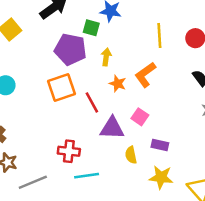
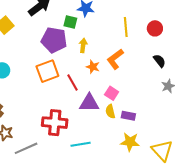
red cross: (69, 151) -> (55, 123), size x1.4
yellow semicircle: (131, 155) -> (110, 111), moved
cyan line: (87, 176) -> (81, 144), moved

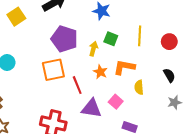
green square: (70, 22) -> (111, 39), moved
orange L-shape: (115, 59) -> (124, 67), turned 40
yellow semicircle: (110, 111) -> (139, 87), moved

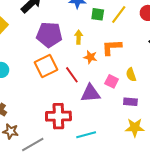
yellow line: (140, 36) -> (119, 14), turned 48
green square: (111, 39) -> (98, 14), moved
yellow semicircle: (139, 87) -> (131, 75), moved

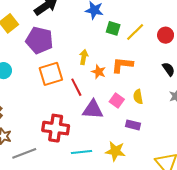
purple pentagon: (49, 35) -> (39, 40), moved
yellow arrow: (79, 37) -> (84, 57), moved
yellow star: (135, 128) -> (115, 151), moved

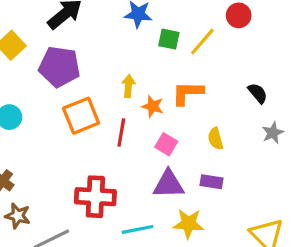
red circle: (166, 35) -> (239, 15), moved
red line: (76, 87) -> (121, 132), turned 42
pink square: (117, 101) -> (166, 144), moved
purple triangle: (93, 109) -> (169, 184), moved

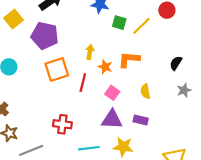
black semicircle: (258, 93) -> (176, 63), turned -112
red cross: (95, 197) -> (62, 124), size x0.7

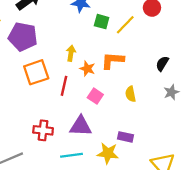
purple triangle: (112, 119) -> (81, 126), moved
purple rectangle: (141, 120) -> (125, 137), moved

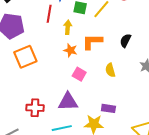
yellow arrow: (71, 53) -> (68, 27), moved
black semicircle: (162, 64) -> (125, 41), moved
red line: (64, 86) -> (49, 14), moved

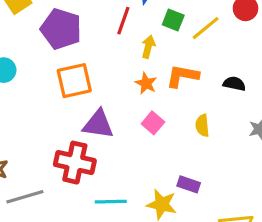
black semicircle: (125, 41) -> (234, 84), turned 64
purple triangle: (68, 102) -> (98, 124), moved
red cross: (35, 108) -> (75, 163), size x1.4

